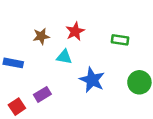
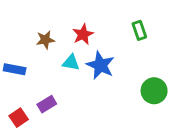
green rectangle: (120, 40) -> (139, 30), moved, turned 63
blue star: (92, 80) -> (100, 65), moved

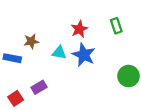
red star: (83, 34) -> (79, 29), moved
brown star: (45, 40) -> (31, 41), moved

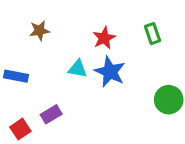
brown star: (31, 41) -> (39, 31), moved

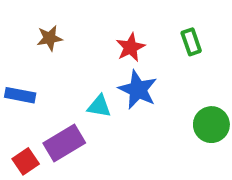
cyan triangle: (78, 69) -> (99, 106), moved
purple rectangle: (51, 114) -> (64, 143), size x1.5

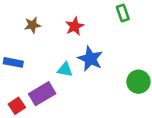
green rectangle: (191, 42) -> (123, 13), moved
red star: (130, 47) -> (75, 26), moved

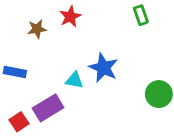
red star: (75, 26) -> (70, 17), moved

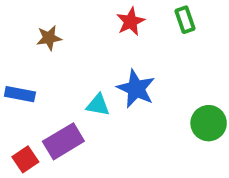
red star: (70, 17) -> (131, 22), moved

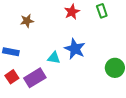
red square: (25, 159) -> (12, 77), moved

